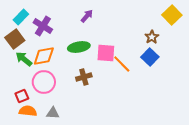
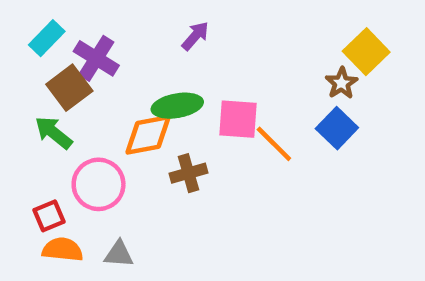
yellow square: (172, 15) -> (366, 52), moved
brown square: (15, 39) -> (69, 88), moved
orange diamond: (44, 56) -> (148, 135), moved

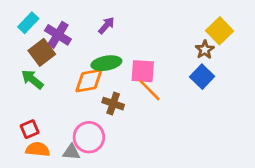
purple arrow: (195, 36) -> (106, 25), moved
orange line: (274, 144) -> (149, 90), moved
brown cross: (188, 173) -> (113, 104), turned 35
pink circle: (99, 184) -> (89, 137), moved

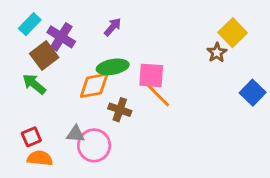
blue square: (202, 77) -> (253, 93), moved
gray triangle: (71, 152) -> (76, 134), moved

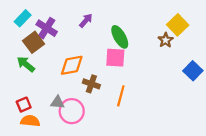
green ellipse: (113, 67) -> (120, 37), moved, turned 70
orange line: (158, 95) -> (121, 96), moved, turned 60

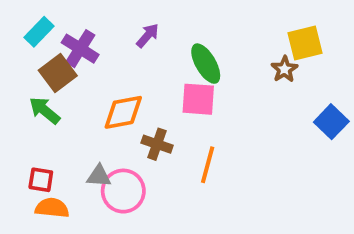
yellow square: (178, 25) -> (305, 43), turned 30
red square: (24, 105) -> (41, 180), turned 32

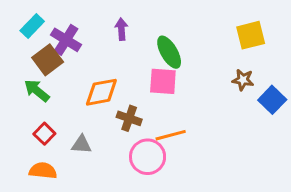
purple arrow: (148, 35) -> (121, 29), turned -45
brown star: (284, 69) -> (243, 80), moved, turned -30
orange line: (208, 165) -> (171, 135), turned 60
red square: (41, 180) -> (44, 134), moved, turned 35
pink circle: (123, 191) -> (148, 157), moved

